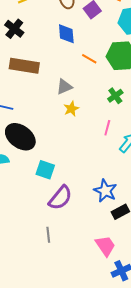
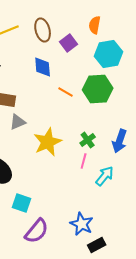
gray triangle: (64, 87) -> (18, 122), moved
green cross: (115, 96) -> (88, 140), moved
yellow star: (71, 109) -> (48, 142), size x1.8

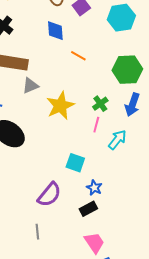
green hexagon: (98, 89) -> (127, 70), moved
cyan square: (22, 203) -> (75, 163), moved
blue star: (82, 224) -> (94, 188), size x0.7
black rectangle: (97, 245) -> (88, 209), moved

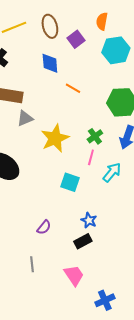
cyan square: (75, 163) -> (70, 182), moved
purple semicircle: (49, 195) -> (44, 227), size x0.6
pink trapezoid: (94, 243) -> (74, 275), moved

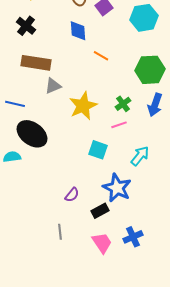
pink line: (91, 157) -> (119, 125), turned 56
cyan arrow: (112, 172) -> (140, 156), moved
blue star: (89, 220) -> (117, 188), size x1.8
black rectangle: (83, 241) -> (100, 211), moved
blue cross: (105, 300) -> (133, 237), moved

